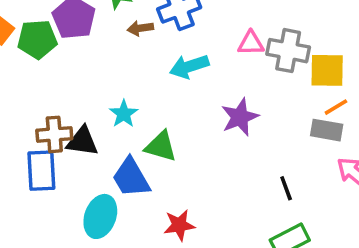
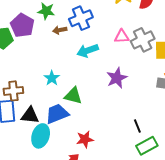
gray cross: (288, 51) -> (143, 40), turned -35
black triangle: (82, 141) -> (30, 115), moved
blue trapezoid: (131, 178) -> (57, 114), turned 100
black line: (286, 188) -> (137, 126), moved

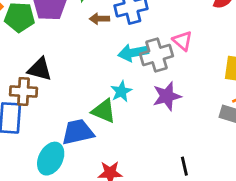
pink triangle: (122, 36) -> (182, 41), turned 35
gray cross: (143, 40) -> (157, 55), moved
cyan star: (52, 78) -> (121, 91), moved
black triangle: (30, 115) -> (40, 69), moved

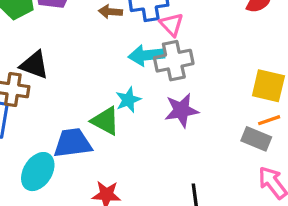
pink triangle: (182, 41) -> (172, 24), moved

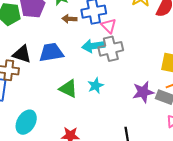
cyan star: (128, 100) -> (96, 86), moved
purple star: (181, 110) -> (143, 92), moved
blue trapezoid: (73, 143) -> (51, 52), moved

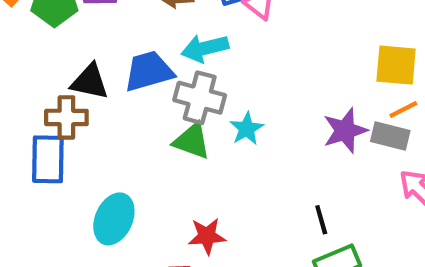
cyan arrow: (93, 46) -> (205, 48), moved
gray cross: (111, 49) -> (200, 98), moved, turned 35

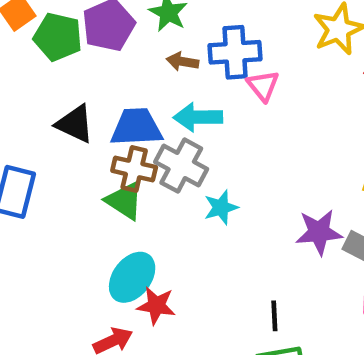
brown cross: (66, 117) -> (134, 169), moved
green triangle: (192, 141) -> (125, 201), moved
cyan ellipse: (114, 219) -> (132, 277), moved

